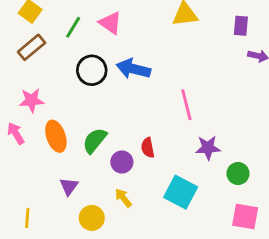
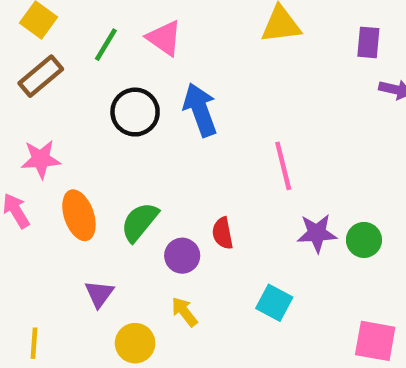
blue arrow: (133, 69) -> (200, 110), turned 56
green circle: (238, 173) -> (364, 240), moved
cyan square: (181, 192) -> (274, 303), size x0.7

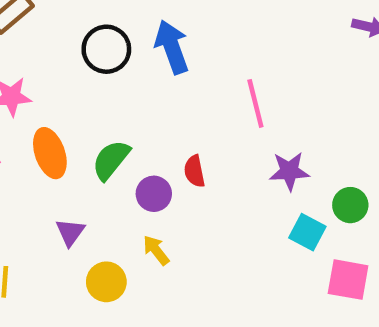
green circle: (364, 240) -> (350, 205), moved
cyan square: (274, 303) -> (307, 232), moved

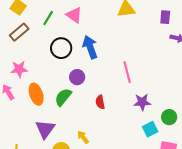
purple circle: (154, 194) -> (77, 77), moved
purple triangle: (70, 232) -> (45, 129), size x1.5
cyan square: (307, 232) -> (150, 129), turned 35

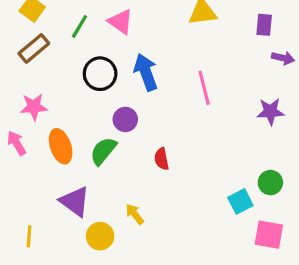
pink line: (127, 72) -> (204, 88), moved
purple star: (142, 102) -> (270, 112), moved
purple triangle: (45, 129) -> (75, 201), turned -30

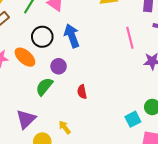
pink line: (204, 88) -> (130, 38), moved
orange ellipse: (61, 146) -> (25, 57), moved, turned -30
purple triangle: (75, 201) -> (26, 119), turned 40

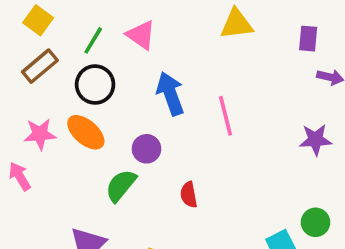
black circle: (42, 37) -> (95, 85), moved
pink line: (130, 38) -> (225, 116), moved

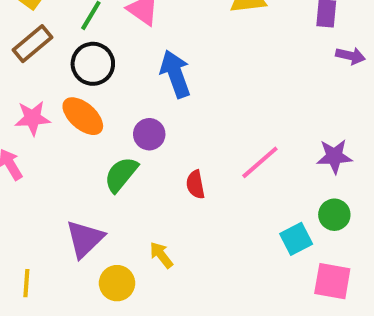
pink line: (225, 116) -> (260, 162), moved, turned 63
purple star: (315, 140) -> (334, 156), moved

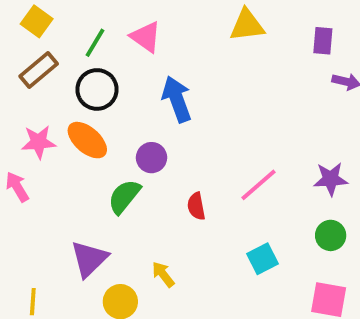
cyan square: (296, 239) -> (262, 259), moved

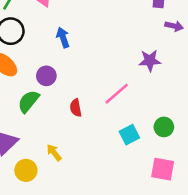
blue arrow: (177, 99) -> (63, 38), size x0.7
purple star: (331, 179) -> (150, 61), moved
cyan square: (262, 259) -> (129, 135), moved

